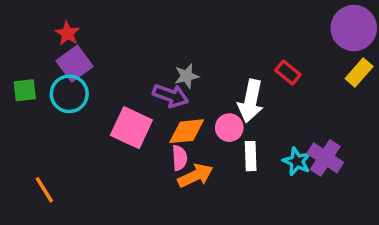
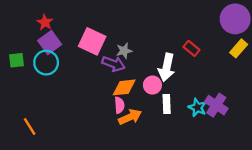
pink square: (131, 128) -> (92, 41), moved

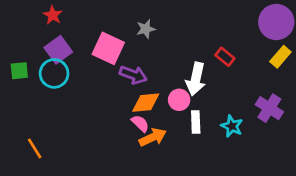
red star: (45, 22) -> (53, 15), moved
gray star: (124, 51) -> (146, 29), moved
pink semicircle: (119, 105) -> (140, 123), turned -42
purple cross: (216, 105) -> (269, 108), moved

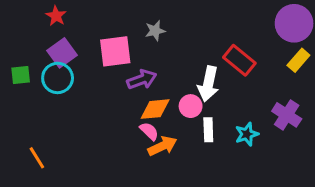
pink square: (108, 48) -> (115, 51), turned -32
red rectangle: (225, 57) -> (239, 60), size x1.5
purple arrow: (133, 75) -> (142, 79), turned -40
cyan star: (232, 126) -> (247, 134), turned 30

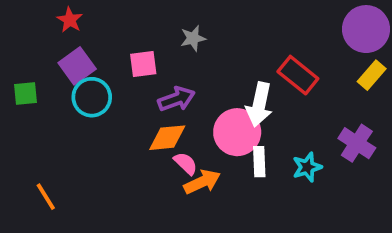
pink square: (115, 51) -> (143, 64), size x0.7
cyan circle: (58, 78) -> (92, 97), moved
pink circle: (191, 106) -> (237, 132), size x1.6
orange diamond: (155, 109) -> (167, 138), moved

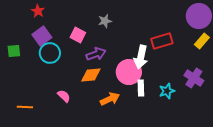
pink square: (143, 64) -> (78, 35), turned 35
red rectangle: (298, 75) -> (162, 41), turned -55
pink semicircle: (186, 163) -> (64, 96), moved
orange line: (46, 197) -> (25, 107), turned -56

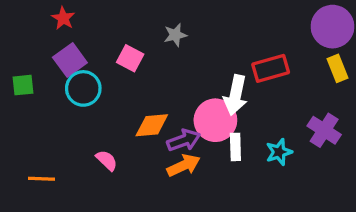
yellow rectangle: (202, 41) -> (338, 68), turned -63
purple arrow: (96, 54) -> (184, 140), moved

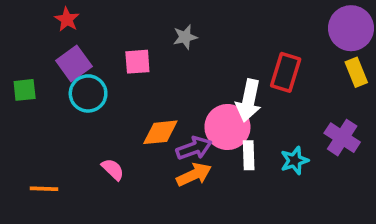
pink square: (130, 58) -> (137, 62), turned -32
red rectangle: (271, 68) -> (286, 72), turned -57

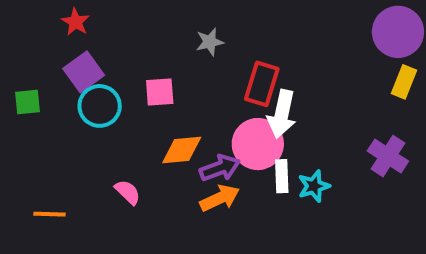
pink square: (137, 62) -> (160, 92), moved
red rectangle: (286, 72) -> (262, 84), moved
yellow rectangle: (356, 72) -> (404, 82), turned 44
cyan star: (295, 161) -> (314, 186), moved

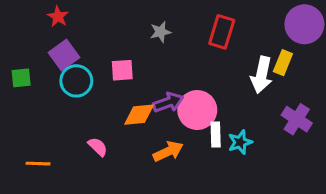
yellow rectangle: (404, 82) -> (283, 63), moved
red rectangle: (262, 84) -> (222, 32), moved
white arrow: (282, 114) -> (262, 75), moved
purple arrow: (220, 168) -> (168, 102), moved

